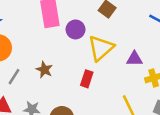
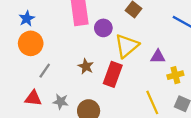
brown star: (44, 70) -> (86, 66), moved
red rectangle: (87, 79) -> (113, 74), size x1.5

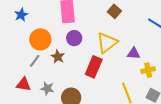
purple circle: (103, 28) -> (74, 38), moved
orange circle: (31, 43) -> (40, 39), moved
brown star: (86, 66) -> (58, 57), moved

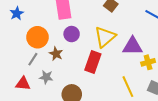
purple triangle: (134, 53) -> (133, 46), size x1.5
gray star: (47, 88) -> (46, 77), moved

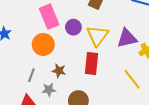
purple circle: (72, 34) -> (73, 27), moved
orange circle: (37, 37) -> (43, 44), moved
brown star: (56, 54) -> (59, 71), moved

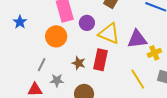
yellow triangle: (97, 36) -> (109, 34), turned -50
brown star: (59, 71) -> (79, 63), moved

